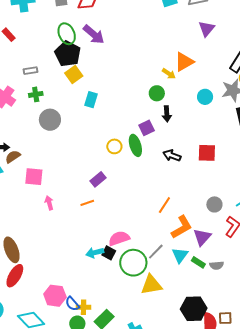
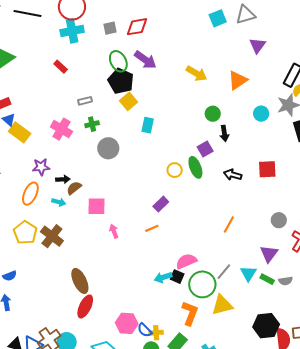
yellow arrow: (169, 74) -> (196, 73), moved, size x1.5
orange L-shape: (182, 227) -> (190, 313), moved, turned -35

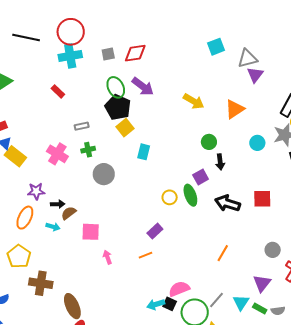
gray triangle: (245, 15) -> (247, 58), moved
black arrow: (233, 175) -> (227, 203), size x1.4
brown cross: (52, 236) -> (41, 283), moved, turned -30

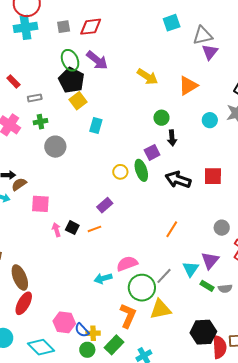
red rectangle: (58, 91) -> (13, 81), moved
cyan triangle: (241, 302) -> (191, 269), moved
black square: (170, 304) -> (72, 228), moved

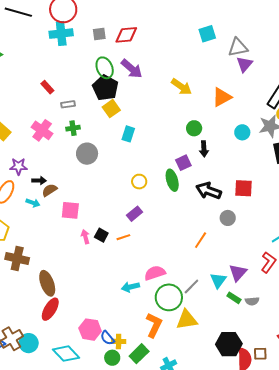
yellow circle: (120, 172) -> (139, 182), moved
gray circle: (222, 228) -> (228, 218), moved

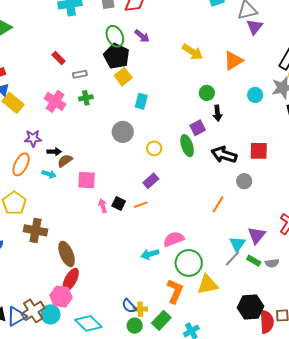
purple arrow: (132, 69) -> (142, 36), size x0.7
gray circle: (87, 154) -> (123, 132), moved
gray line: (191, 286) -> (232, 258), moved
pink hexagon: (90, 330) -> (61, 297), moved

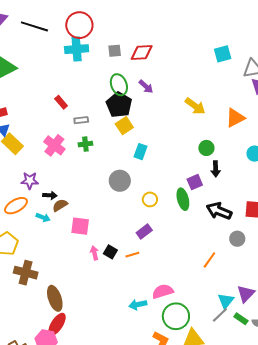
orange ellipse: (21, 164) -> (16, 206), turned 30

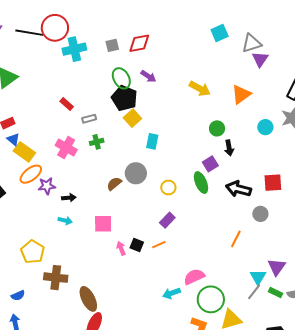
red circle: (79, 25) -> (55, 28), moved
brown semicircle: (60, 205) -> (114, 184), moved
orange ellipse: (16, 206) -> (31, 174), moved

